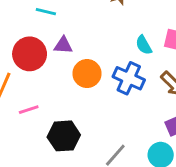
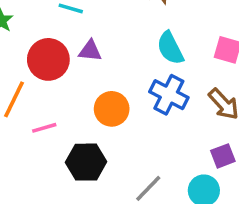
cyan semicircle: (144, 45) -> (170, 48), moved, size x1.4
orange circle: (87, 74) -> (112, 109), moved

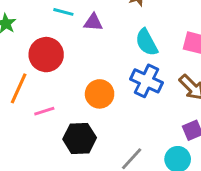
purple triangle: (90, 51) -> (93, 22), moved

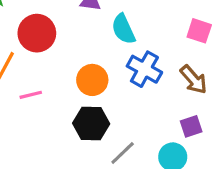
cyan semicircle: (147, 42) -> (123, 29), moved
black hexagon: (80, 138) -> (91, 124), moved

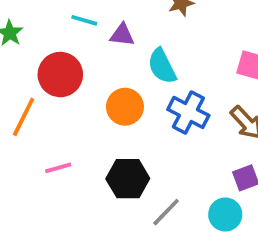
orange circle: (92, 80) -> (125, 107), moved
pink line: (31, 95) -> (58, 168), moved

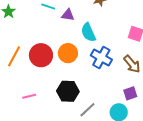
red circle: (60, 75) -> (41, 55), moved
pink line: (58, 168) -> (29, 96), moved

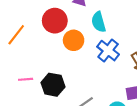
red circle: (41, 55) -> (55, 21), moved
black hexagon: (68, 91) -> (53, 85), moved

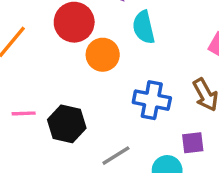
blue cross: (108, 51) -> (152, 100), moved, turned -30

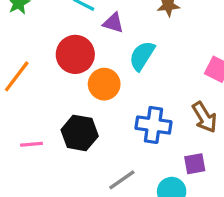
cyan semicircle: (144, 27) -> (142, 56), turned 48
black hexagon: (67, 124) -> (80, 133), moved

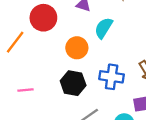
red circle: (75, 54) -> (43, 18), moved
black hexagon: (80, 133) -> (73, 83), moved

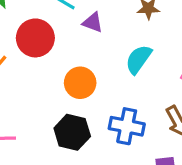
cyan semicircle: (104, 28) -> (139, 59), moved

